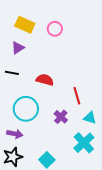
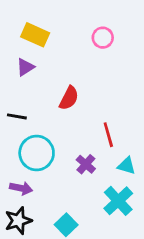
pink circle: (55, 29) -> (103, 38), moved
black line: (12, 73) -> (17, 116), moved
red semicircle: (45, 80) -> (69, 98), moved, turned 102

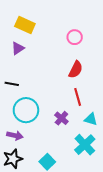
pink circle: (103, 38) -> (75, 37), moved
red semicircle: (69, 98) -> (76, 70), moved

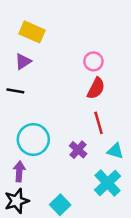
pink circle: (75, 37) -> (93, 61), moved
black line: (12, 84) -> (15, 91), moved
purple arrow: (15, 135) -> (19, 171), turned -98

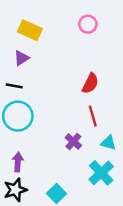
pink circle: (93, 61) -> (88, 24), moved
cyan circle: (33, 139) -> (18, 116), moved

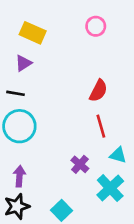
purple cross: (73, 141) -> (80, 164), moved

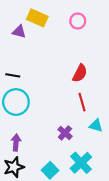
yellow rectangle: (33, 33) -> (37, 18), moved
purple triangle: (23, 63) -> (19, 32), moved, turned 48
cyan cross: (110, 188) -> (81, 163), moved

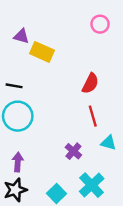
yellow rectangle: (37, 18) -> (42, 52), moved
pink circle: (78, 21) -> (100, 24), moved

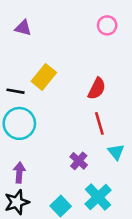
purple triangle: (21, 36) -> (23, 28), moved
yellow rectangle: (42, 52) -> (44, 77), moved, turned -75
cyan triangle: (108, 143) -> (116, 152), turned 35

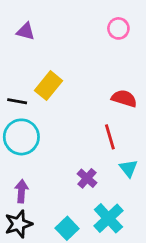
red semicircle: (97, 89) -> (124, 98), moved, turned -100

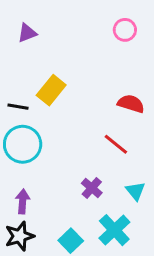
purple triangle: (26, 31) -> (27, 33), turned -36
red line: (110, 137) -> (116, 144), turned -35
cyan triangle: (128, 168) -> (135, 191), moved

